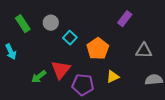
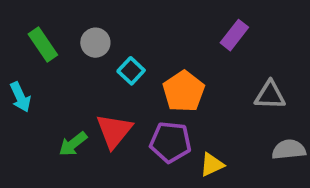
yellow triangle: (113, 77) -> (212, 165), moved
purple pentagon: (83, 85) -> (171, 142), moved

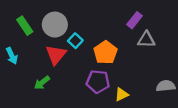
gray circle: (95, 43) -> (55, 25), size x1.5
gray triangle: (270, 95) -> (146, 40), moved
red triangle: (114, 131) -> (56, 55), moved

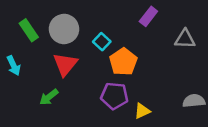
purple rectangle: (134, 20) -> (148, 16), moved
gray triangle: (146, 40) -> (185, 39), moved
cyan square: (75, 41) -> (102, 42), moved

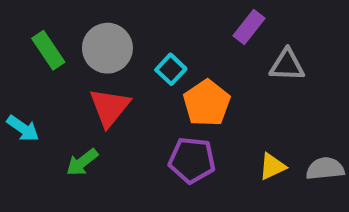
gray triangle: (185, 39) -> (287, 65), moved
cyan arrow: (14, 66) -> (23, 128), moved, turned -30
yellow triangle: (142, 111) -> (272, 166), moved

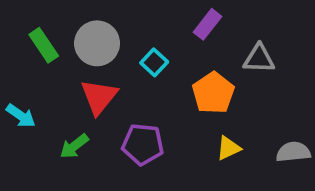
purple rectangle: (249, 27) -> (208, 24), moved
orange pentagon: (207, 103) -> (213, 93), moved
purple pentagon: (192, 160) -> (143, 144), moved
yellow triangle: (272, 166) -> (228, 148), moved

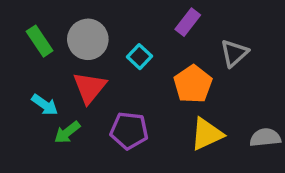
gray triangle: (259, 59) -> (234, 53), turned -44
cyan arrow: (21, 116) -> (45, 105), moved
yellow triangle: (228, 148) -> (207, 134), size x1.5

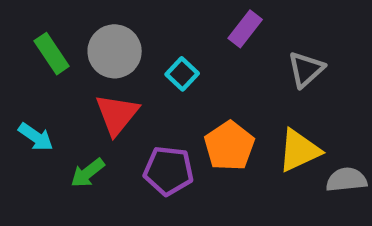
orange pentagon: (193, 84) -> (229, 146), moved
cyan arrow: (45, 105) -> (36, 137), moved
yellow triangle: (207, 134) -> (299, 150), moved

